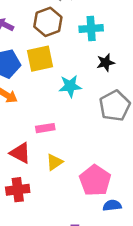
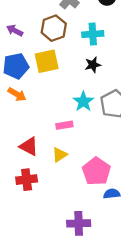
black star: (106, 63) -> (93, 65), moved
cyan star: (70, 86) -> (83, 101), moved, turned -30
pink rectangle: (45, 128) -> (64, 125), moved

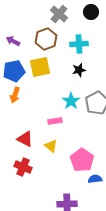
orange arrow: (17, 94) -> (15, 95), turned 77
yellow triangle: (60, 155) -> (51, 146), turned -48
red cross: (27, 180) -> (23, 167), turned 30

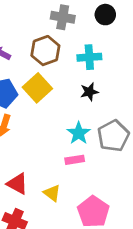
gray cross: (59, 14) -> (63, 17), turned -30
yellow square: (40, 67) -> (37, 88), turned -30
pink rectangle: (55, 121) -> (75, 160), moved

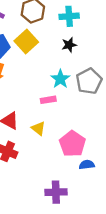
pink rectangle: (75, 160) -> (48, 100), moved

